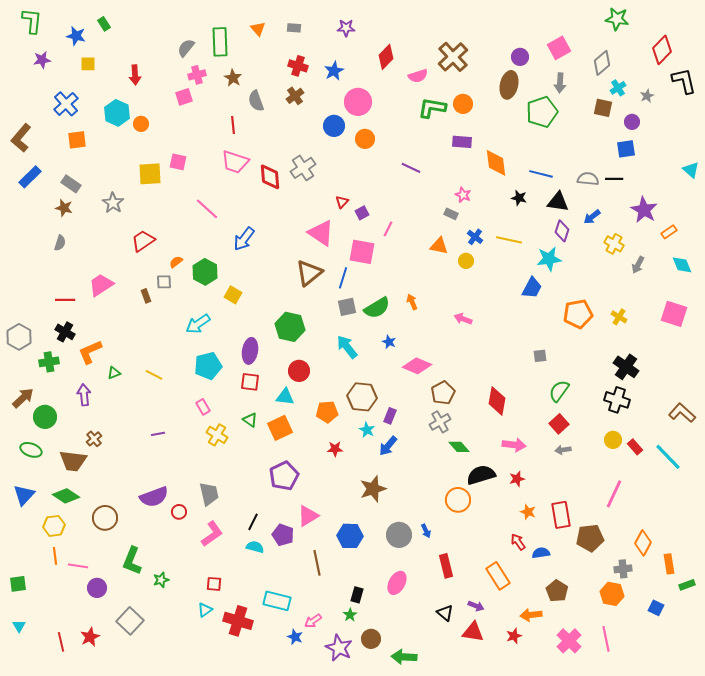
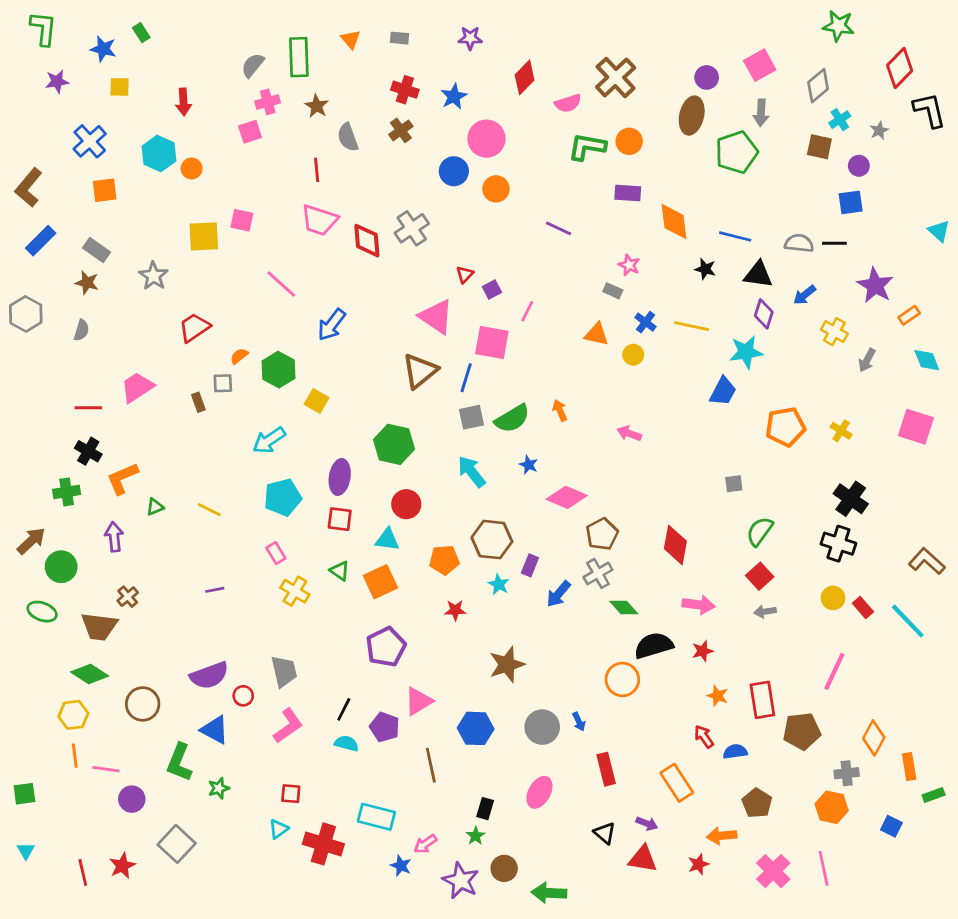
gray hexagon: (19, 337) -> (26, 314), moved
blue arrow: (388, 446) -> (559, 594), moved
blue triangle: (24, 495) -> (215, 730), moved, turned -45

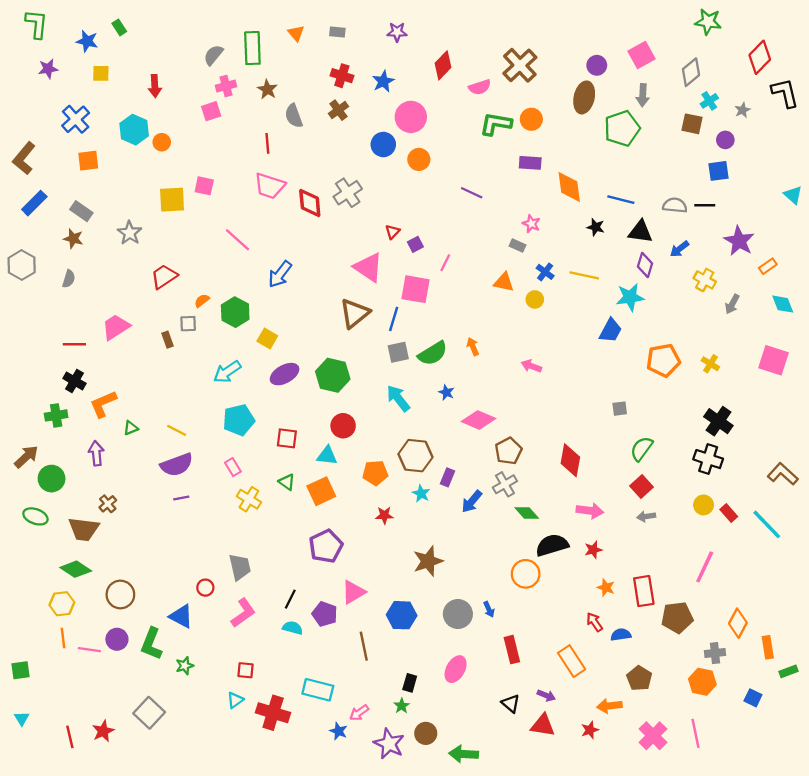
purple ellipse: (340, 477) -> (285, 374), moved, turned 52
purple semicircle: (209, 675) -> (177, 465), moved
purple circle: (132, 799) -> (117, 639), moved

